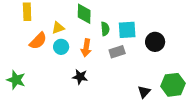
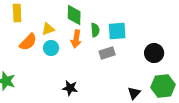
black circle: (155, 42) -> (154, 53), moved
orange arrow: (86, 48) -> (76, 39), moved
black star: (80, 77) -> (70, 88), moved

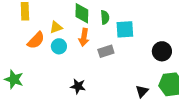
green semicircle: (95, 30) -> (105, 17), moved
gray rectangle: (107, 53) -> (106, 51), moved

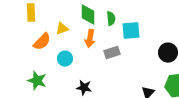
cyan circle: (59, 46) -> (65, 59), moved
green star: (14, 79) -> (37, 81), moved

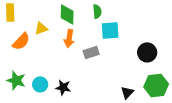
green semicircle: (111, 19) -> (97, 11), moved
cyan circle: (65, 59) -> (40, 84), moved

